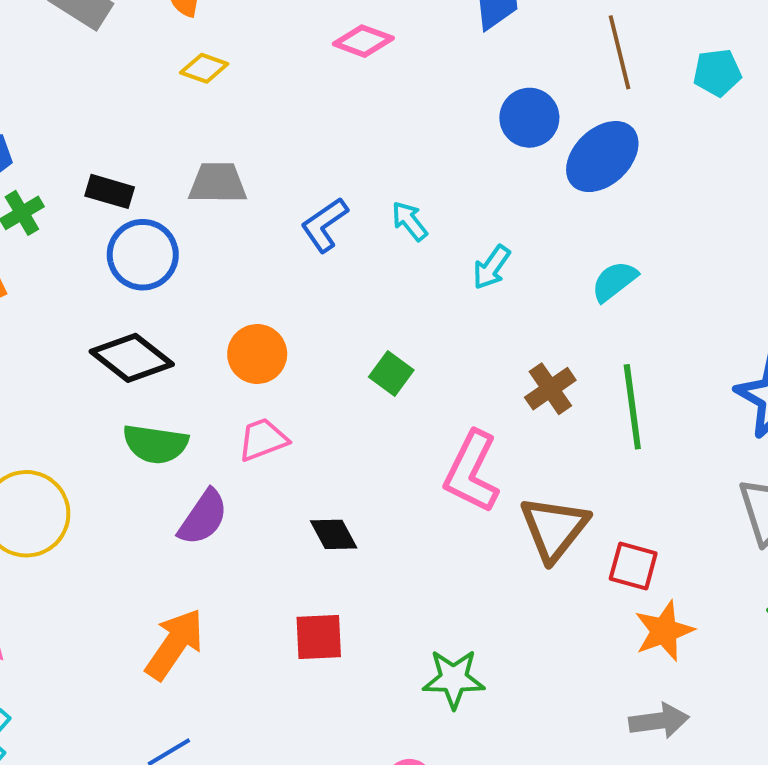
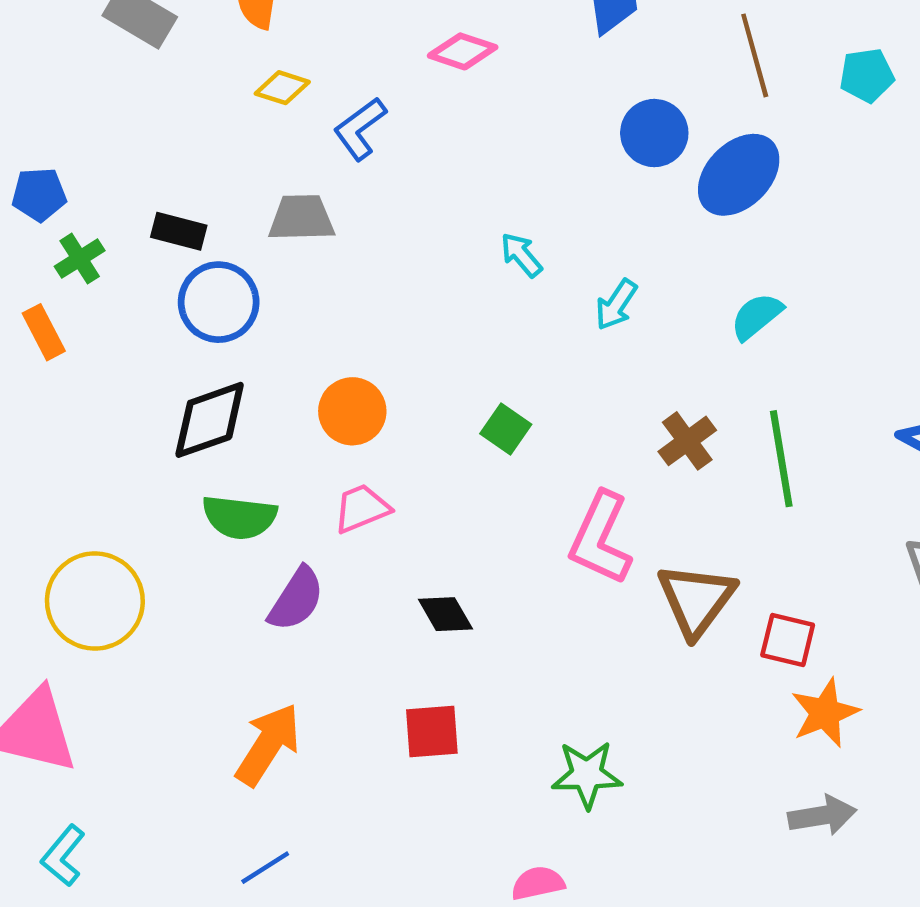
blue L-shape: (324, 225) -> (360, 129), moved
black diamond: (132, 358) -> (210, 420), turned -56

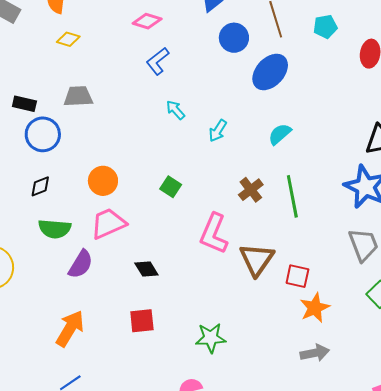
blue L-shape: (360, 129) -> (158, 61), moved
blue circle: (654, 133) -> (234, 38), moved
black diamond: (210, 420) -> (40, 186), size x0.6
pink trapezoid: (362, 508) -> (108, 223), size x1.4

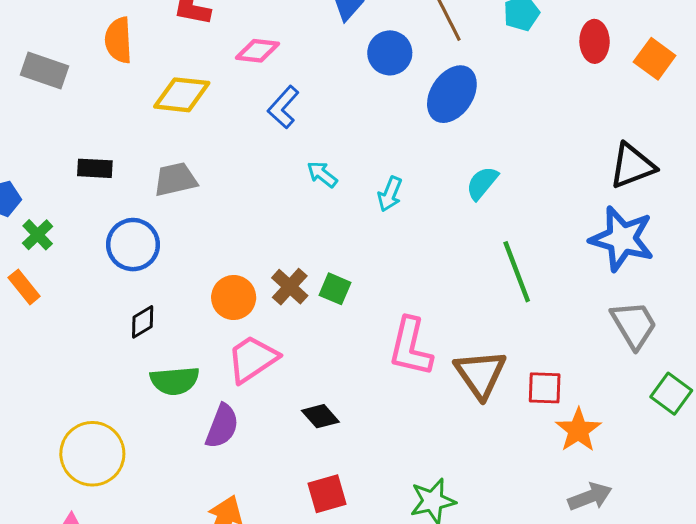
yellow diamond: (68, 39) -> (182, 95), moved, size x1.6
black rectangle: (24, 104) -> (95, 168), moved
brown cross: (251, 190) -> (290, 287), moved

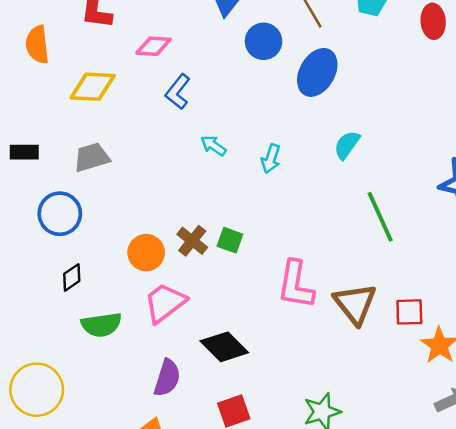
black diamond: (320, 416) -> (224, 347), size x1.5
purple semicircle: (222, 426) -> (167, 378), moved

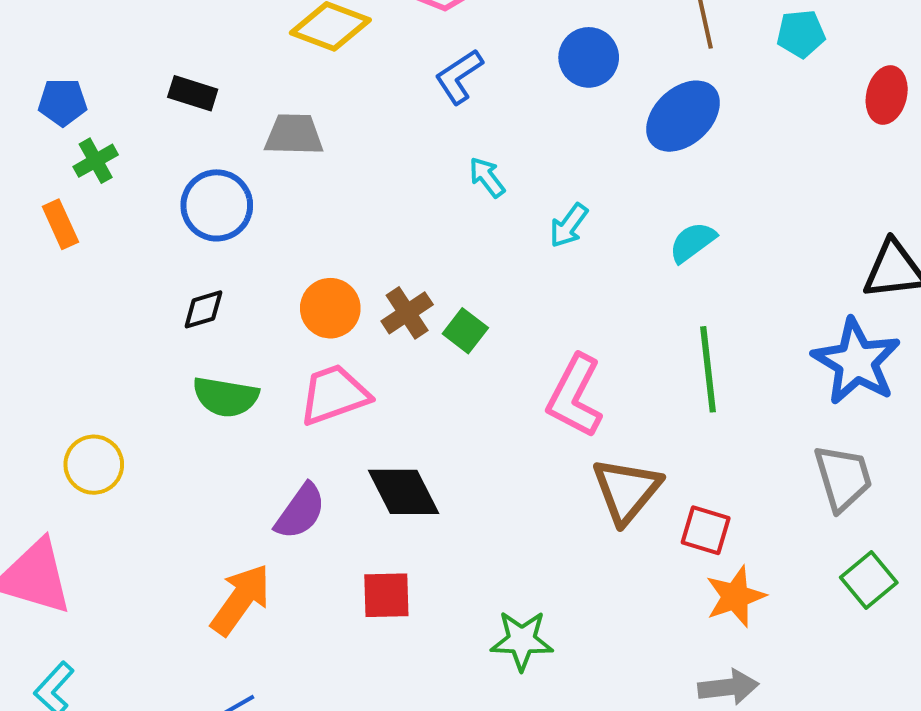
blue circle: (264, 41) -> (589, 57), moved
pink L-shape: (296, 285) -> (575, 396), moved
yellow circle: (37, 390) -> (94, 465), size x0.7

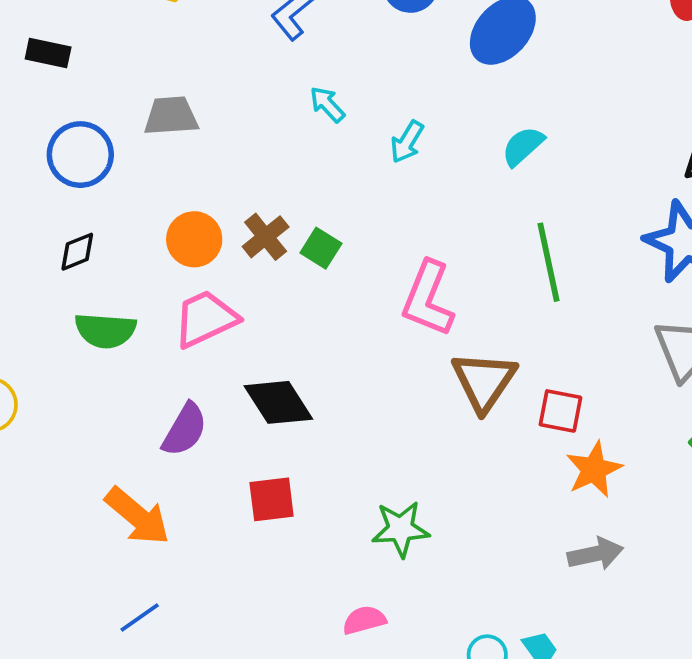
gray trapezoid: (294, 135) -> (171, 116), moved
orange arrow: (241, 599) -> (137, 516), turned 100

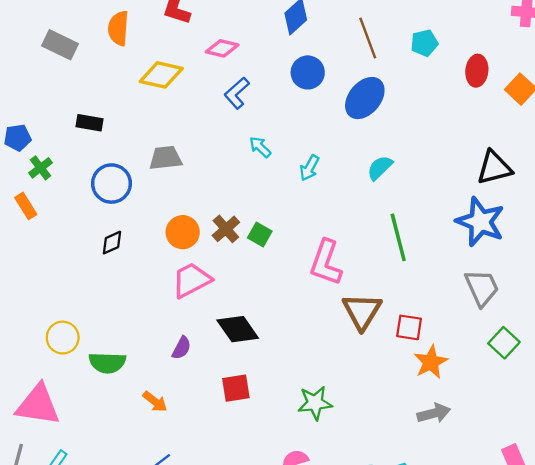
green semicircle: (105, 330) -> (107, 363), moved
purple semicircle: (185, 430) -> (182, 348), size x0.7
orange arrow: (137, 516) -> (155, 402), size x0.6

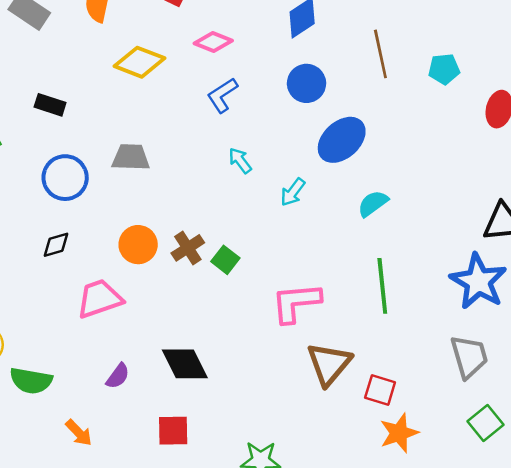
blue ellipse: (365, 98) -> (342, 140), moved
pink L-shape: (326, 263) -> (296, 303), turned 57
pink trapezoid: (191, 280) -> (100, 299), moved

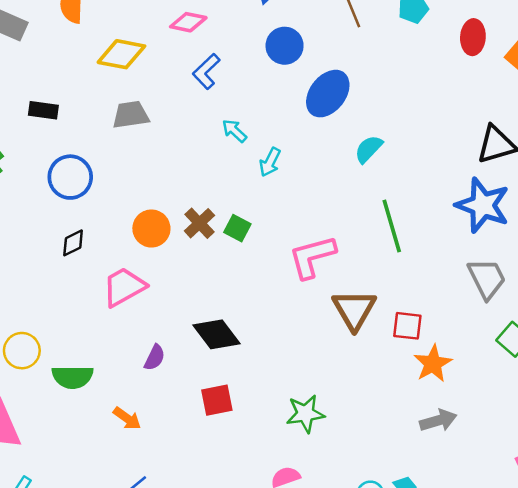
gray trapezoid: (131, 157) -> (131, 115), moved
cyan arrow: (293, 192) -> (270, 162), moved

